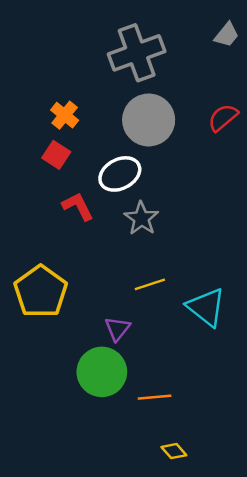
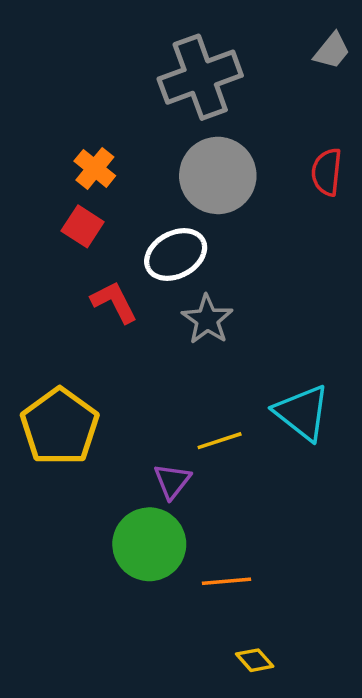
red semicircle: (223, 118) -> (327, 172), turned -44
yellow line: (150, 284) -> (220, 441), moved
cyan triangle: (206, 307) -> (302, 413), moved

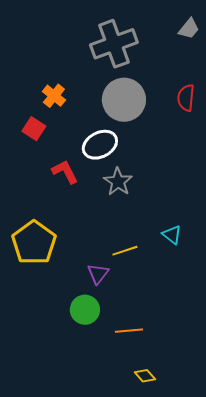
red square: (83, 226) -> (34, 129), moved
cyan triangle: (302, 413) -> (172, 235), size x0.6
green circle: (149, 544) -> (85, 310), size x0.7

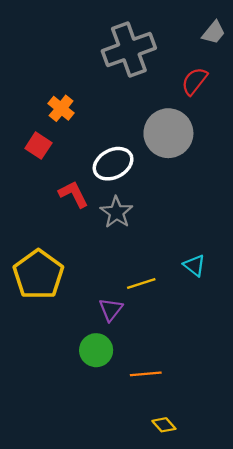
red semicircle: (186, 98) -> (194, 81), moved, turned 32
gray circle: (124, 100) -> (168, 133), moved
gray star: (118, 182) -> (116, 212), moved

